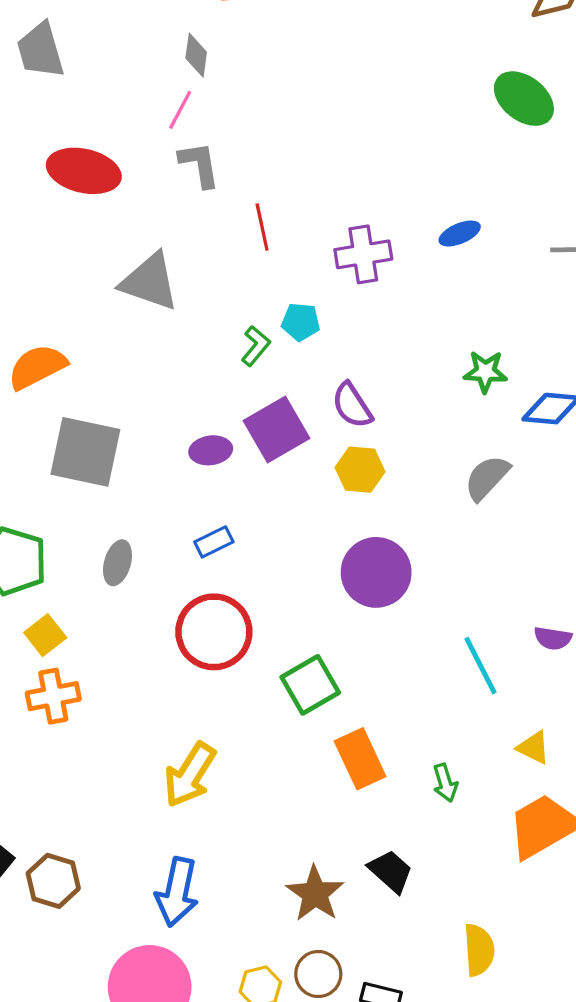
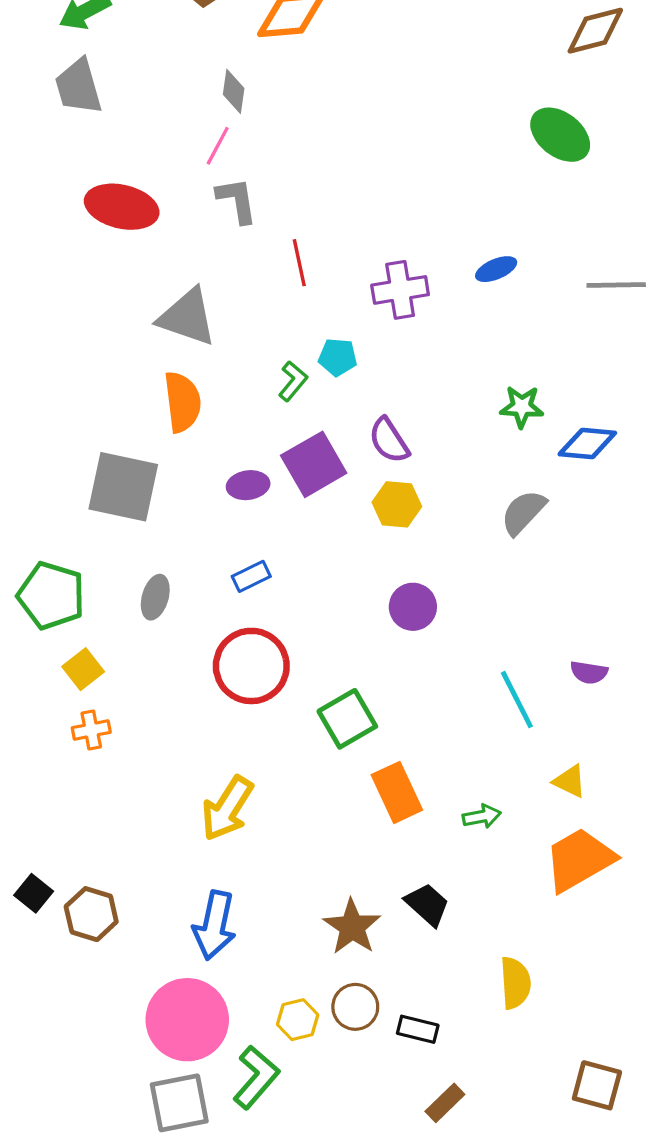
orange semicircle: (37, 367) -> (182, 402), moved, turned 110
purple circle: (376, 572) -> (413, 607), size x0.7
orange cross: (53, 696) -> (91, 730), size x0.7
green arrow: (445, 783) -> (482, 816), turned -84

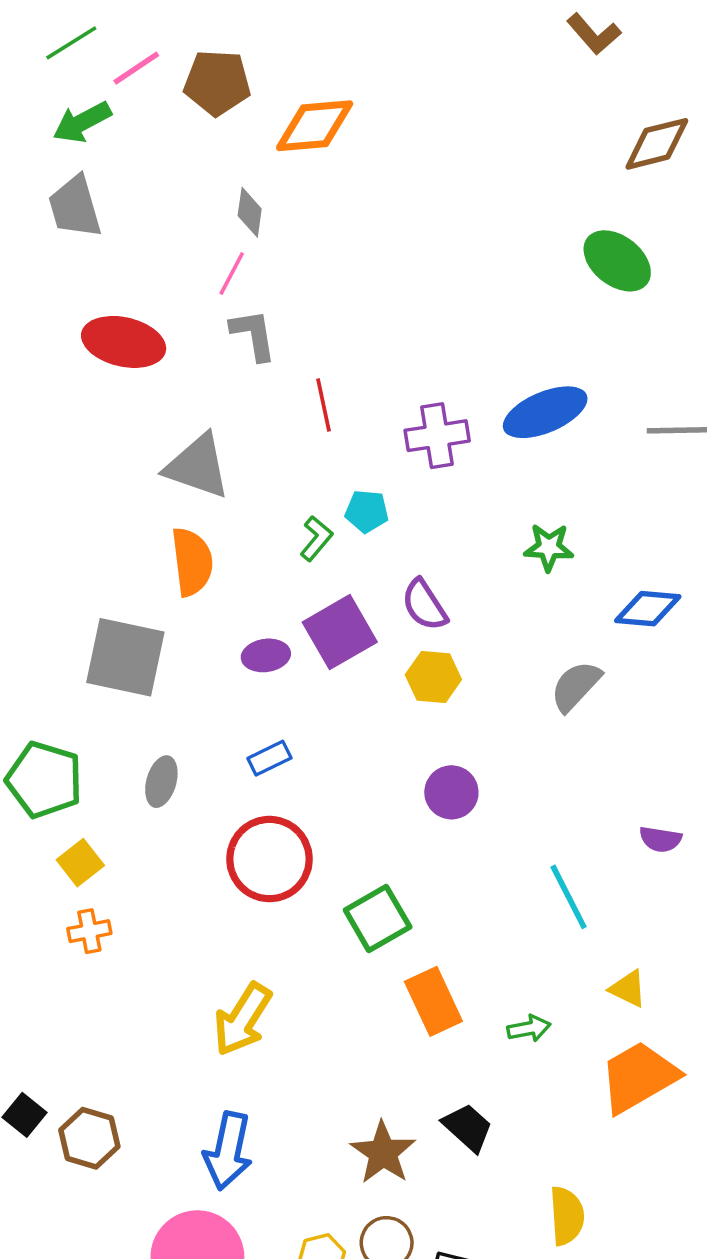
blue ellipse: (496, 269) -> (545, 412), size x1.8
green star: (522, 407) -> (549, 547), moved
purple semicircle: (589, 672) -> (660, 839), moved

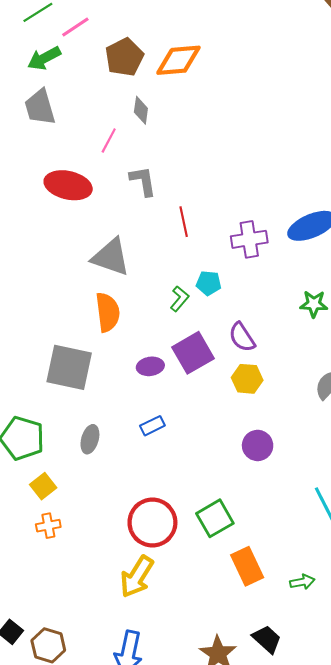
brown pentagon: (217, 83) -> (124, 57), moved, turned -30
pink line: (232, 274) -> (109, 140), moved
red circle: (269, 859) -> (152, 523), moved

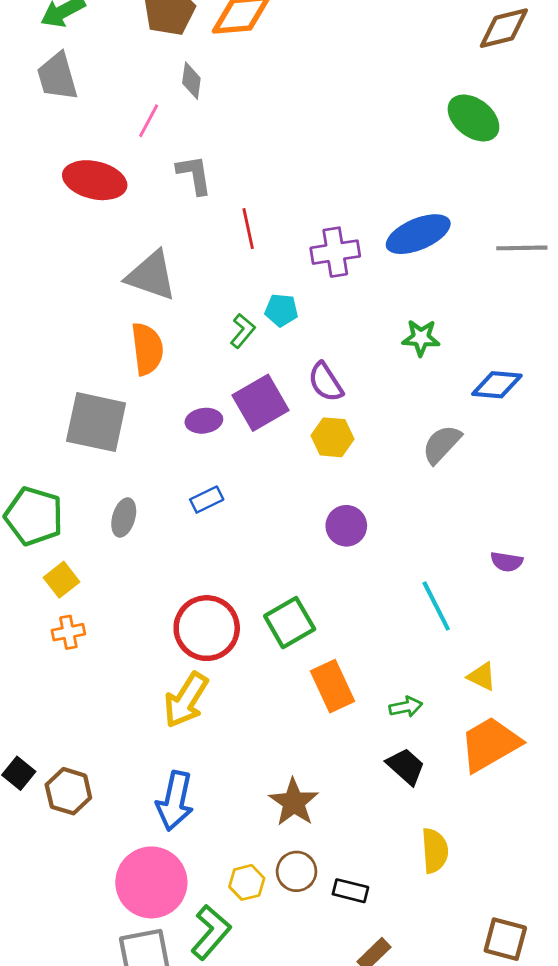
black trapezoid: (267, 639) -> (406, 766), moved

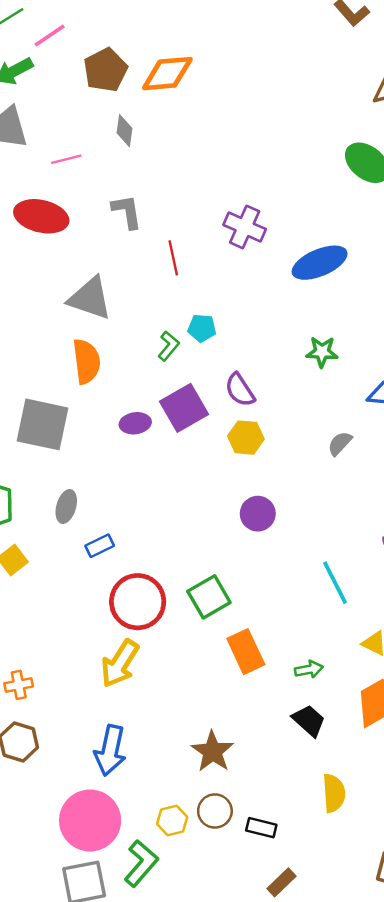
pink line: (149, 121) -> (66, 159), moved, turned 48
purple cross: (335, 252) -> (245, 227), moved, turned 33
gray semicircle: (442, 444) -> (340, 443), size x0.7
blue rectangle: (207, 500) -> (100, 546), moved
orange cross: (68, 632) -> (19, 685), moved

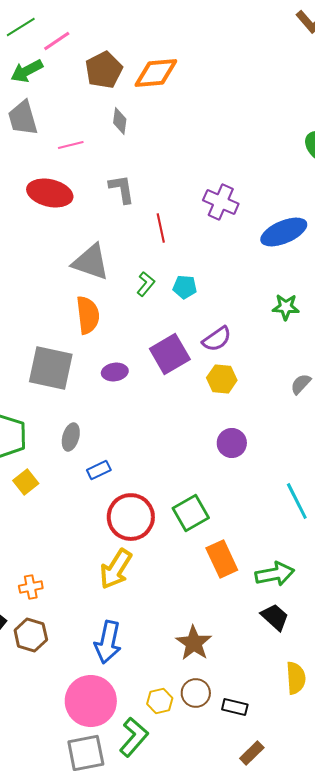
green L-shape: (169, 346) -> (146, 284), moved
purple semicircle: (240, 390) -> (217, 339), turned -92
purple ellipse: (135, 423) -> (115, 372), moved
green arrow: (309, 669) -> (275, 574), size x1.6

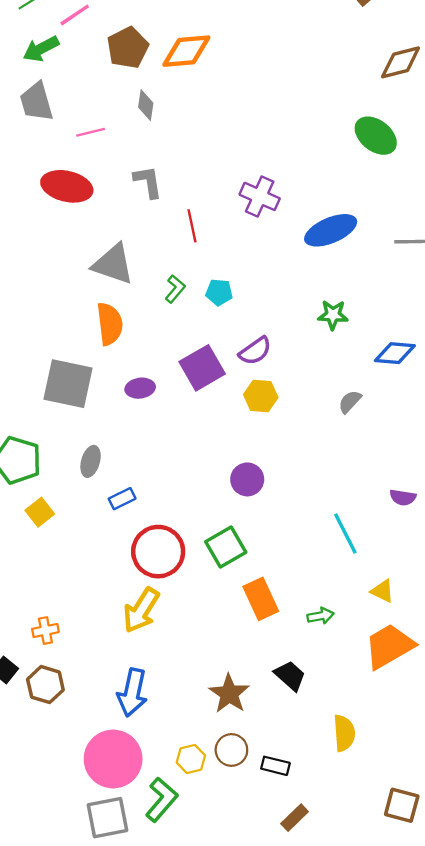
purple circle: (232, 443) -> (247, 479), moved
green arrow: (275, 574) -> (320, 616), size x0.6
black trapezoid: (275, 617) -> (290, 676), moved

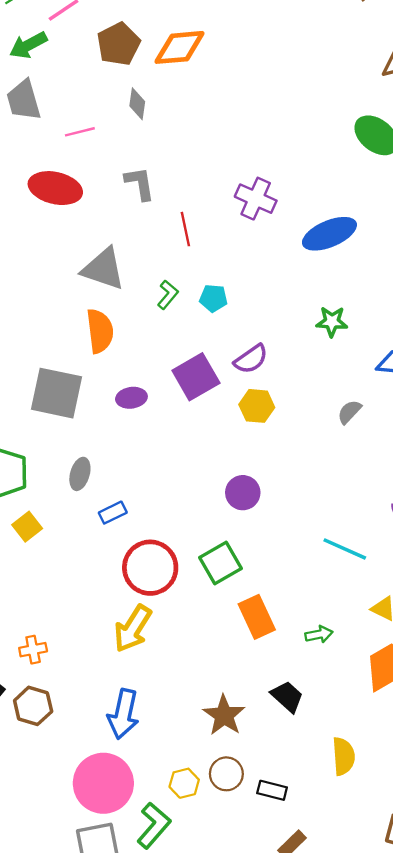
cyan line: (345, 534) -> (345, 549), turned -39

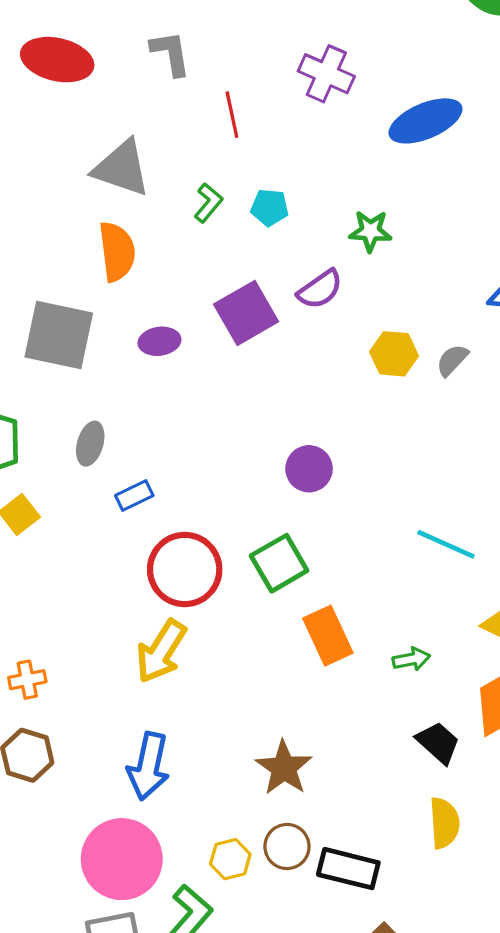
green star: (332, 322) -> (370, 231), moved
yellow hexagon: (257, 406) -> (394, 354), moved
black trapezoid: (287, 697) -> (438, 743), moved
black rectangle: (272, 790) -> (348, 869), size x1.5

